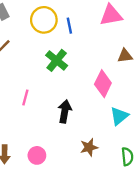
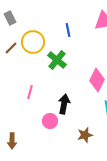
yellow circle: (44, 20) -> (33, 42), moved
pink circle: (37, 155) -> (50, 121), moved

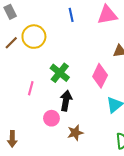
blue line: (68, 30) -> (71, 15), moved
green cross: (57, 60) -> (60, 73), moved
brown star: (85, 135) -> (75, 133), moved

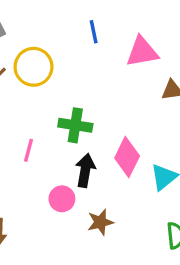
pink triangle: (107, 15) -> (142, 52), moved
green cross: (60, 73) -> (75, 125), turned -30
pink diamond: (100, 76) -> (127, 157), moved

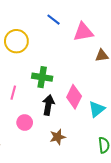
blue line: (94, 32) -> (53, 20), turned -40
pink circle: (62, 199) -> (25, 122), moved

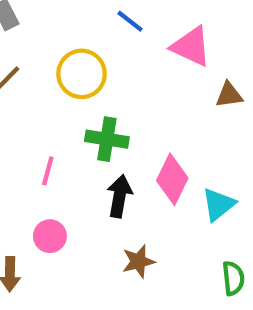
pink triangle: (83, 32) -> (191, 46), turned 35
yellow circle: (16, 41) -> (82, 74), moved
pink circle: (25, 122) -> (50, 236), moved

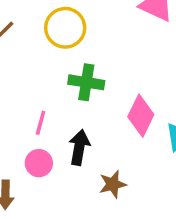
pink line: (48, 171) -> (41, 123), moved
black arrow: (119, 196) -> (79, 147), moved

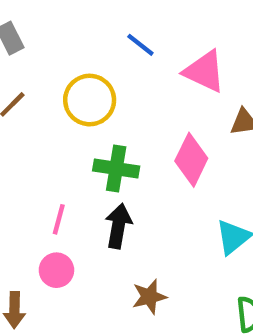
pink diamond: (141, 116) -> (191, 160), moved
black arrow: (79, 147) -> (118, 226), moved

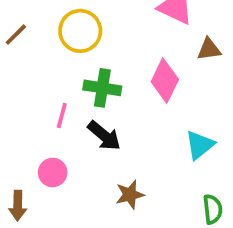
pink line: (59, 219) -> (62, 115), moved
black arrow: (118, 226) -> (104, 136), turned 120

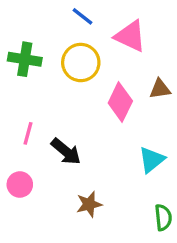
yellow circle: (80, 31) -> (81, 63), moved
brown triangle: (209, 49) -> (160, 89), moved
green cross: (102, 88) -> (25, 59), moved

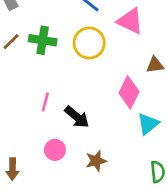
pink diamond: (120, 102) -> (129, 92), moved
pink circle: (20, 184) -> (55, 150), moved

